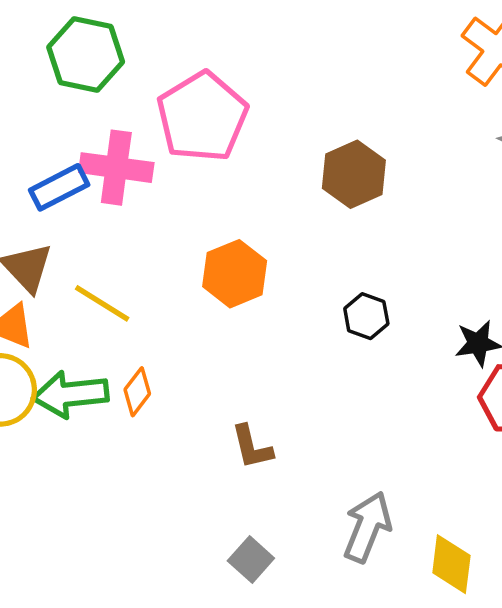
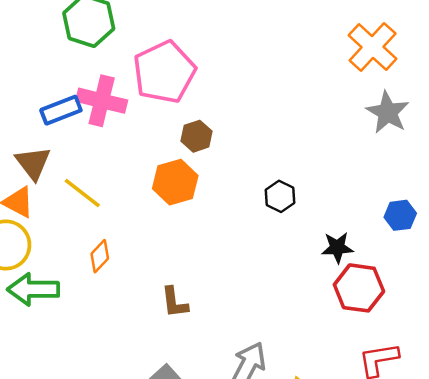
brown hexagon: (354, 174) -> (197, 136), moved, size x0.7
black hexagon: (366, 316) -> (280, 196), moved
green arrow: (71, 394) -> (33, 289), moved

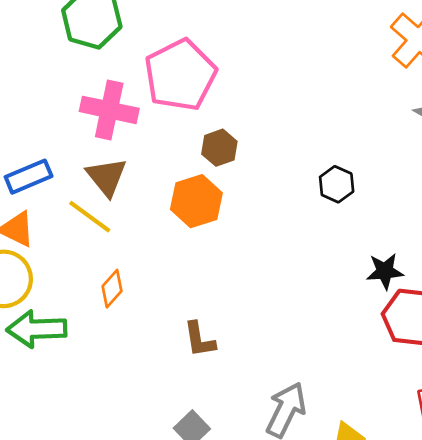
blue rectangle: (61, 110) -> (29, 177), moved
brown triangle: (33, 163) -> (107, 177), moved
black hexagon: (280, 196) -> (337, 184), moved

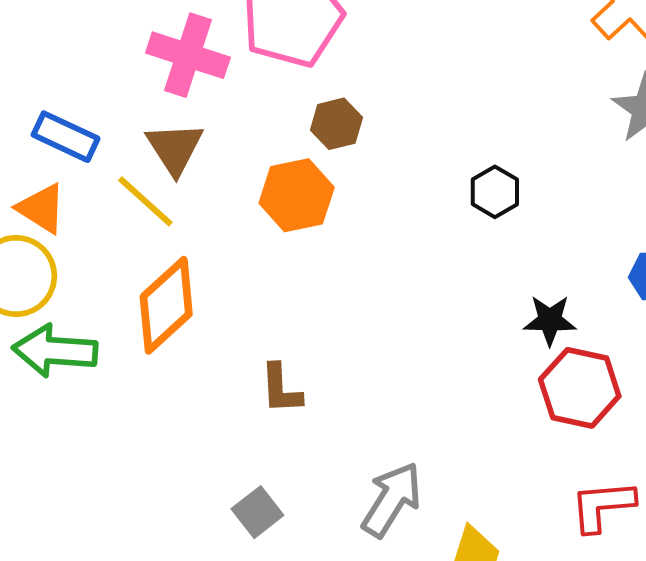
blue rectangle: (29, 177) -> (66, 137), turned 42
orange diamond: (112, 289) -> (166, 305), size x1.8

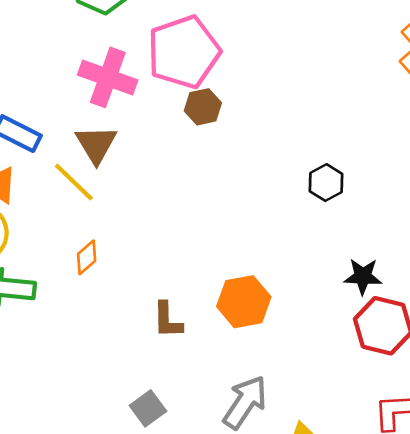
brown hexagon: (336, 124) -> (203, 107), moved
orange hexagon: (297, 195) -> (244, 302), moved
orange diamond: (166, 305) -> (87, 257), size x0.5

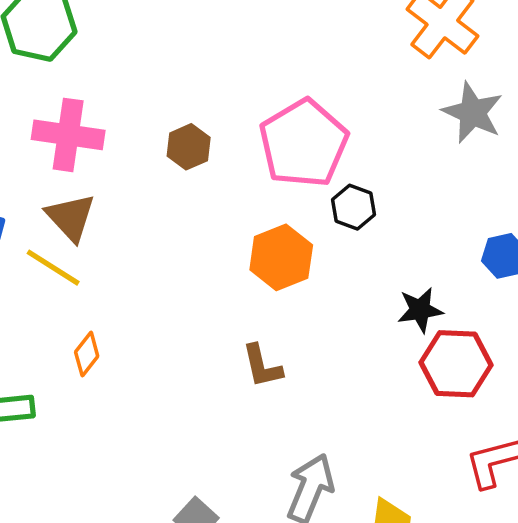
pink pentagon: (184, 52) -> (304, 143), moved
orange hexagon: (244, 302) -> (281, 257), moved
brown L-shape: (168, 320) -> (262, 366), moved

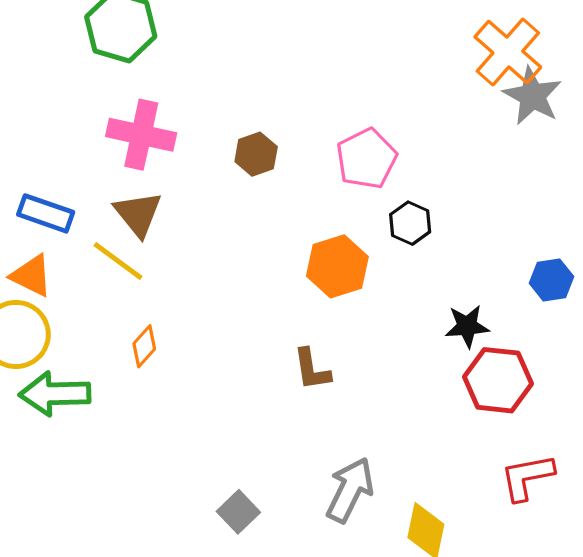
gray star: (473, 113) -> (532, 96), moved
pink pentagon: (304, 143) -> (366, 159), size x0.7

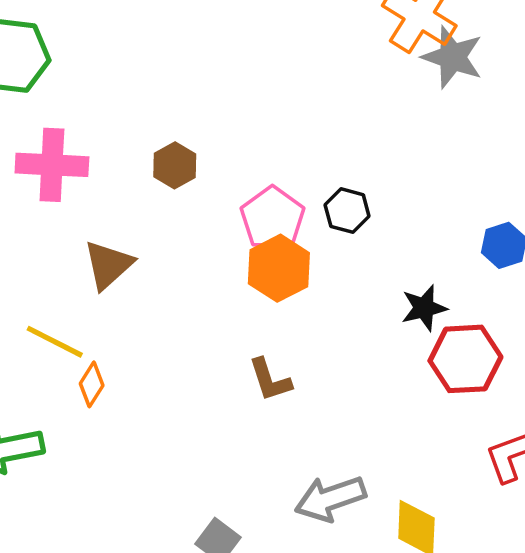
pink pentagon: (366, 159) -> (273, 218), moved
brown triangle: (138, 214) -> (108, 265), moved, turned 36
yellow line: (118, 261) -> (55, 342), moved
gray arrow: (350, 490) -> (330, 499), turned -126

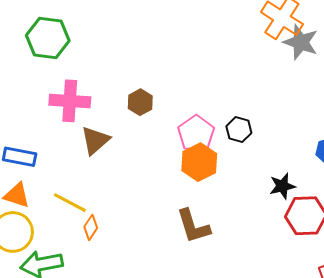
brown triangle: (108, 265) -> (95, 140), moved
brown L-shape: (270, 380) -> (193, 226), size x1.4

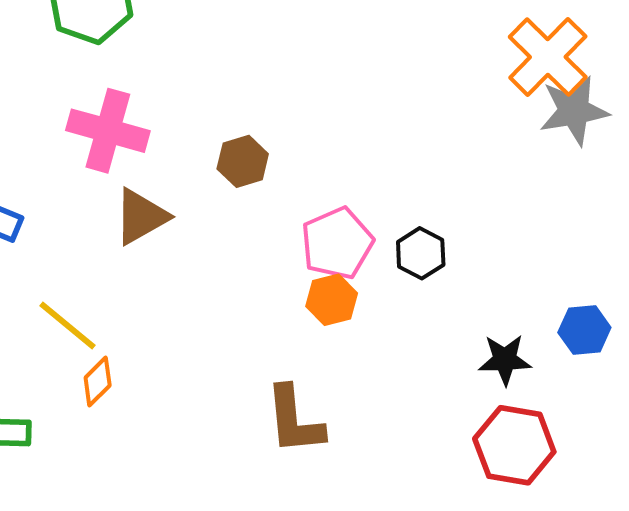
gray star: (301, 42) -> (574, 111), turned 30
orange hexagon: (199, 162) -> (332, 300), size x0.7
black star: (282, 186) -> (505, 360), moved

